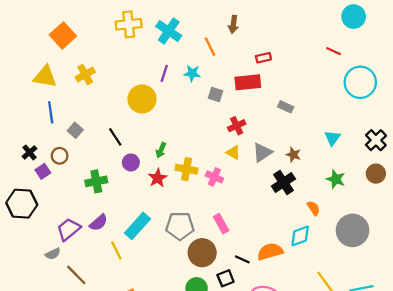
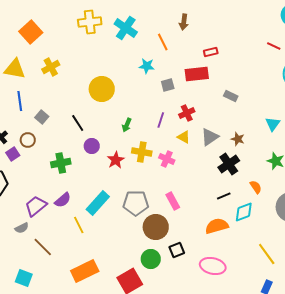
purple line: (164, 73) -> (161, 120), moved
gray square: (216, 95) -> (168, 85), turned -32
green arrow: (161, 150) -> (127, 125), moved
black line: (242, 259) -> (224, 196), moved, turned -48

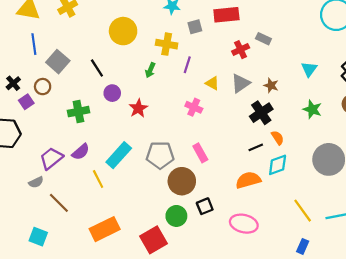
red cross: (187, 113) -> (241, 50), moved
gray square: (42, 117) -> (58, 62), size x1.5
yellow cross: (142, 152) -> (167, 44), moved
orange semicircle: (256, 187) -> (278, 138), moved

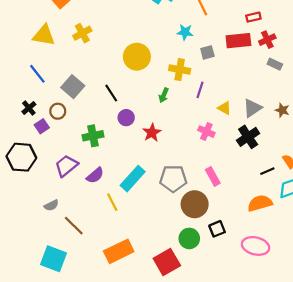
blue line: (34, 44) -> (37, 74), moved, turned -30
red cross: (241, 50) -> (267, 40), moved
black cross: (261, 113) -> (248, 137), moved
purple trapezoid: (51, 158) -> (66, 166), moved
cyan square: (38, 237) -> (53, 259), size x1.4

